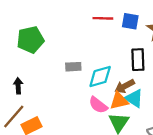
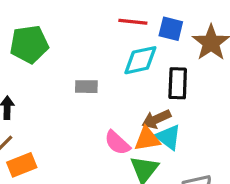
cyan diamond: (100, 77) -> (140, 60), moved

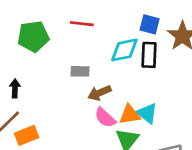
red line: (133, 22) -> (82, 24), moved
black rectangle: (178, 83) -> (149, 55), moved
brown arrow: (156, 119) -> (99, 93), moved

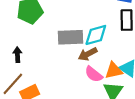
cyan diamond: (124, 50) -> (96, 35), moved
gray rectangle: (80, 71) -> (70, 37), size x1.6

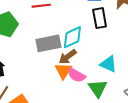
orange triangle: (114, 70) -> (63, 71), moved, turned -36

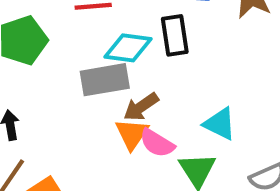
black rectangle: (100, 18) -> (175, 35), moved
cyan diamond: (72, 37) -> (128, 48), moved, turned 30

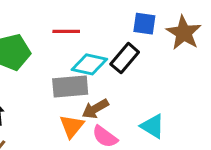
black rectangle: (175, 35) -> (125, 58), turned 44
orange triangle: (132, 134) -> (72, 126), moved

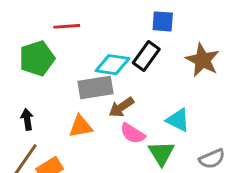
red line: (66, 31) -> (67, 26), moved
brown star: (184, 33) -> (203, 60), moved
orange triangle: (72, 126) -> (81, 126), moved, turned 45

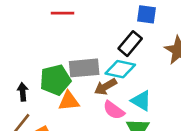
green pentagon: (37, 58) -> (55, 80), moved
cyan diamond: (112, 65) -> (120, 69), moved
cyan triangle: (178, 120) -> (141, 101), moved

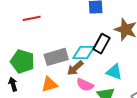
black rectangle: (130, 44) -> (102, 44), moved
green pentagon: (55, 80) -> (22, 61), moved, turned -30
cyan triangle: (141, 101) -> (114, 72), moved

